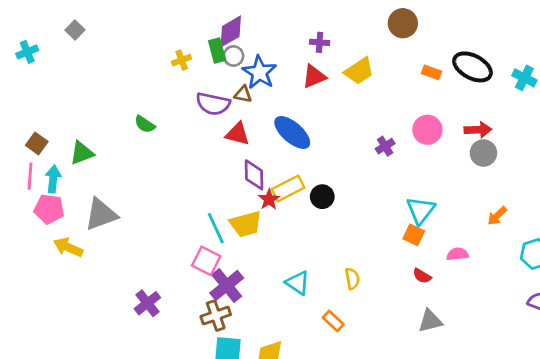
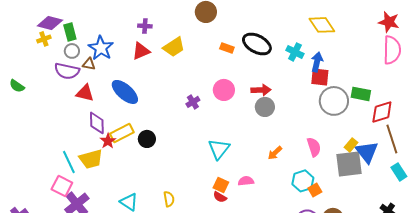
purple diamond: (231, 31) -> (50, 23), moved, turned 45
gray circle: (233, 56) -> (72, 51), moved
orange square: (414, 235) -> (221, 185), moved

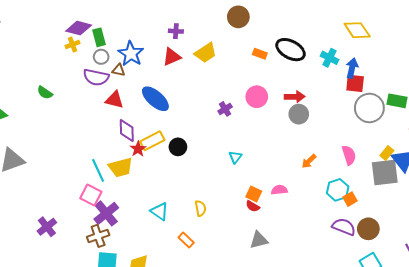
cyan triangle: (219, 149) -> (235, 157), moved, size x0.6

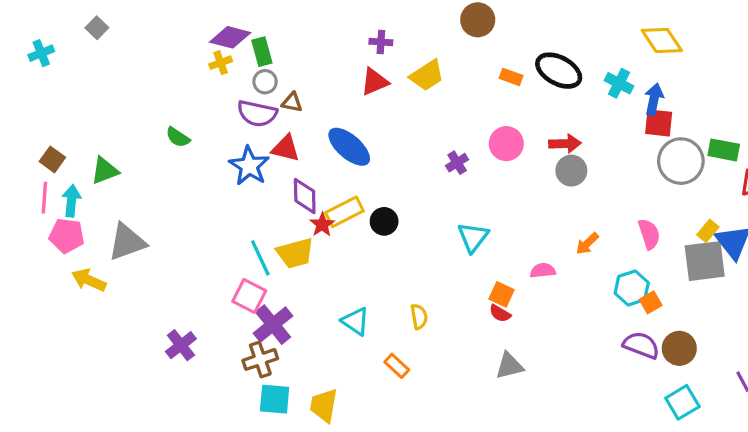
blue star: (131, 54) -> (249, 166), moved
cyan triangle: (235, 157) -> (473, 237), size x1.5
pink semicircle: (279, 190) -> (543, 271), moved

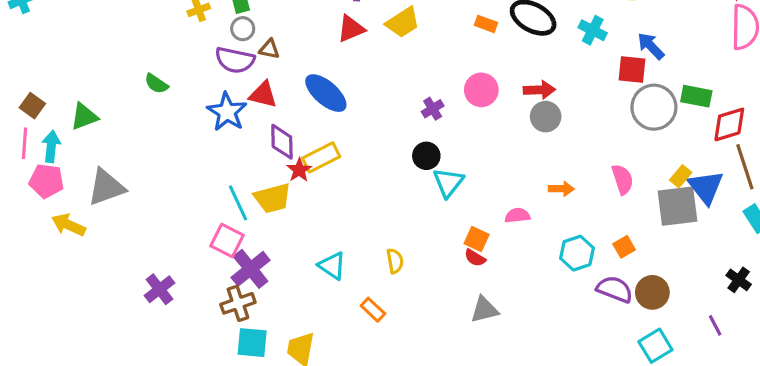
blue arrow: (654, 99) -> (651, 46), moved, turned -56
black circle: (384, 221) -> (426, 156), moved
orange arrow: (587, 244) -> (561, 189), turned -135
cyan hexagon: (632, 288) -> (577, 253), moved

